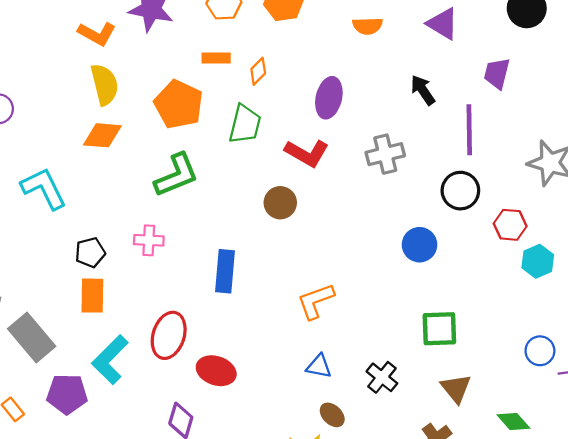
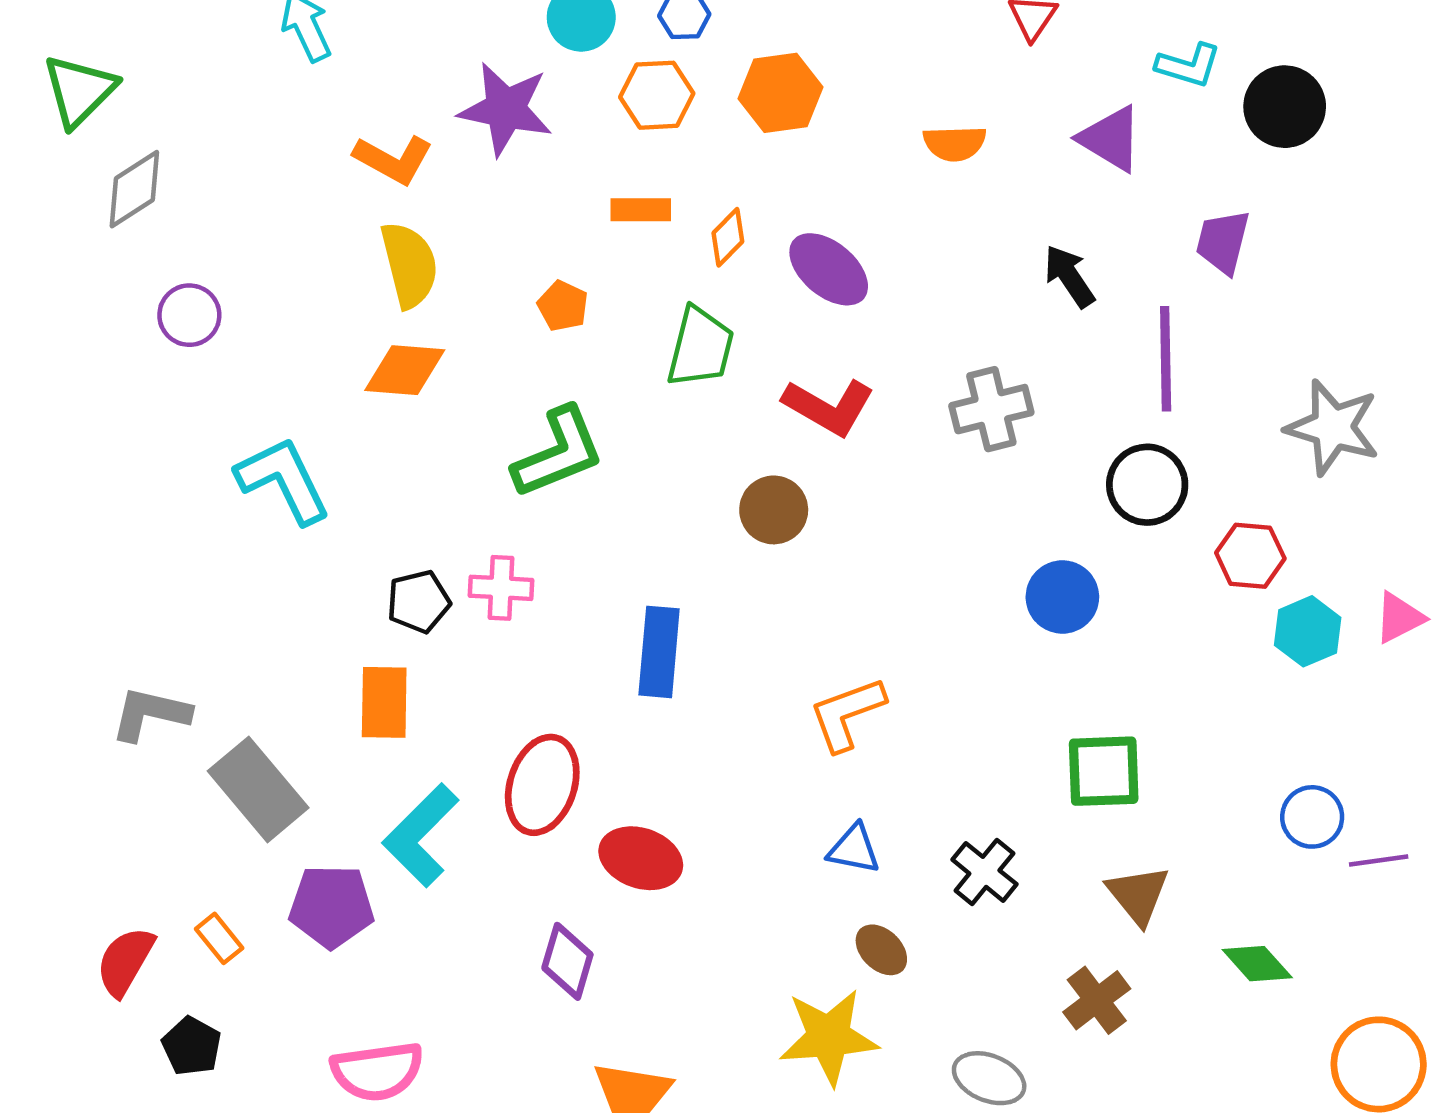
purple ellipse: (329, 98) -> (829, 269), moved, turned -63
orange pentagon: (179, 104) -> (563, 306), size x0.5
black pentagon: (90, 252) -> (419, 602), moved

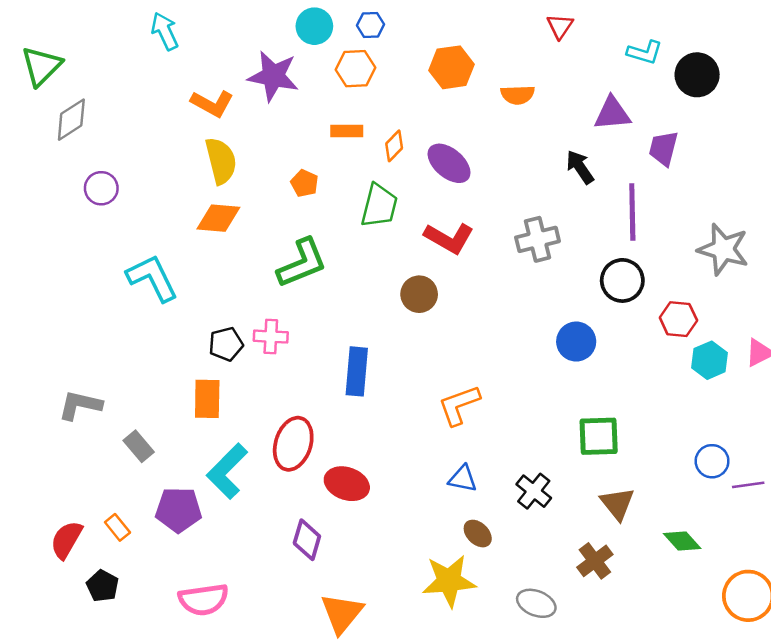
orange hexagon: (781, 93) -> (452, 67), moved
purple triangle: (1111, 139) -> (612, 113), moved, turned -36
gray rectangle: (258, 789) -> (139, 446), size x0.6

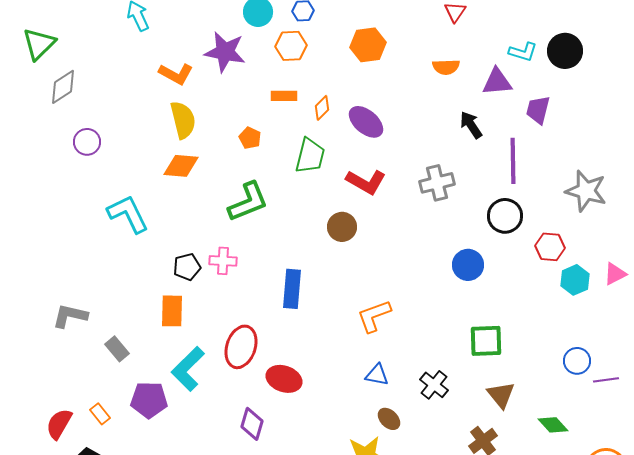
cyan L-shape: (645, 52) -> (523, 52), moved
orange semicircle: (518, 95) -> (446, 67), moved

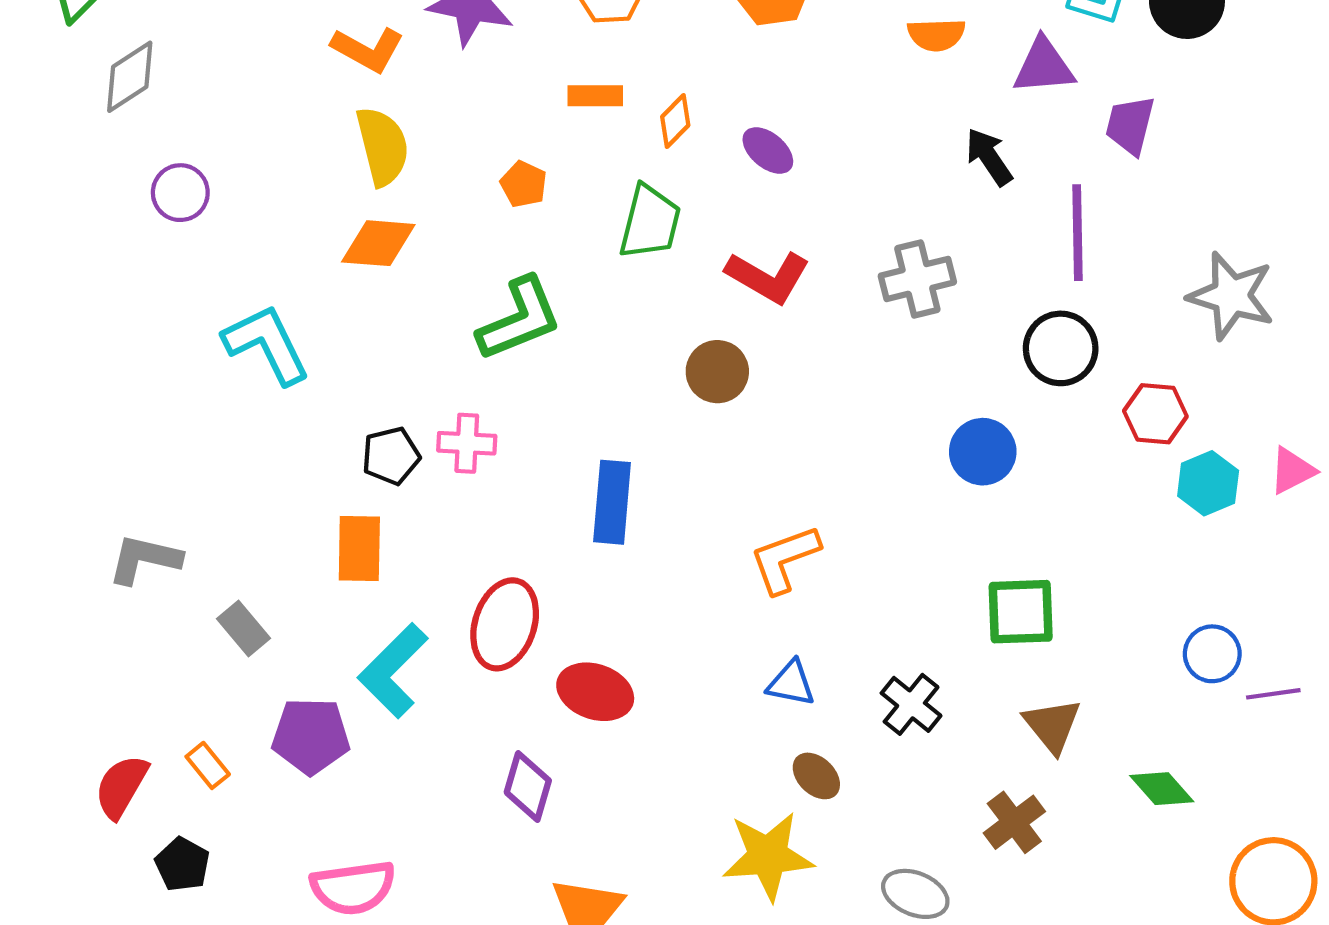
purple ellipse: (366, 122) -> (768, 150), size x0.7

